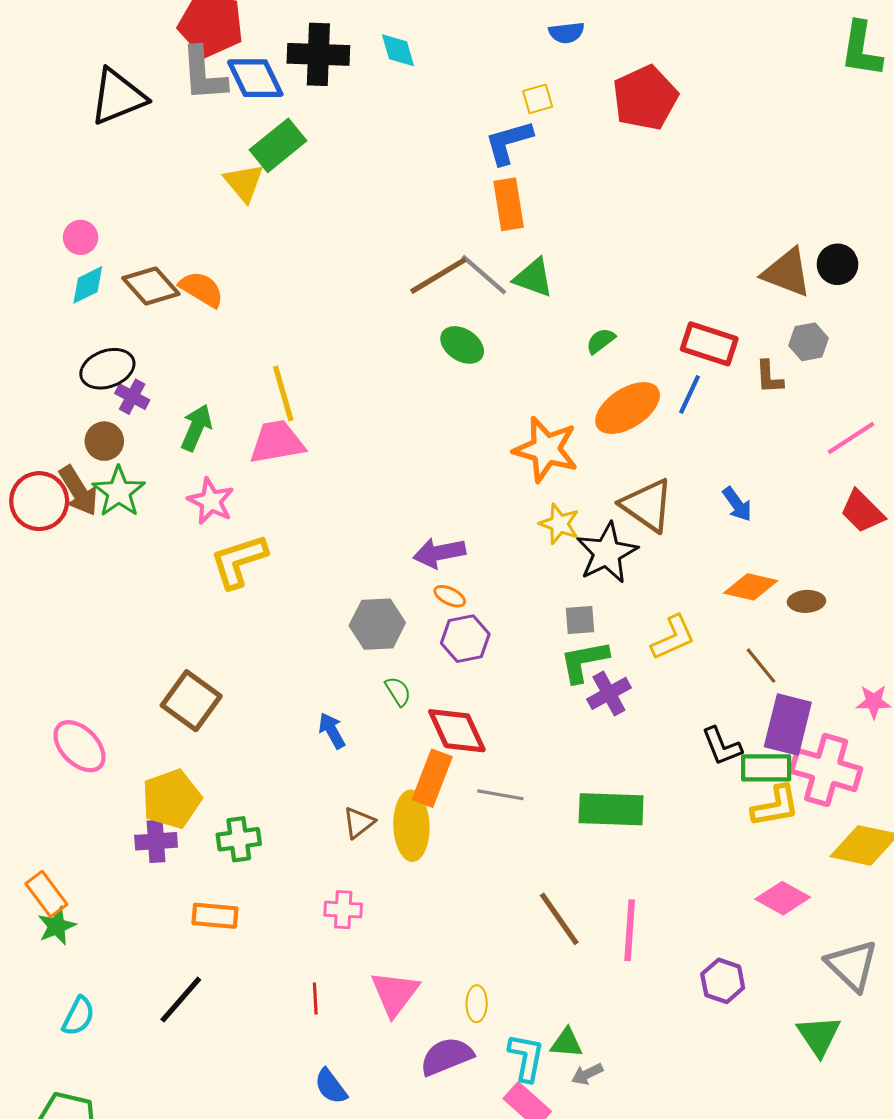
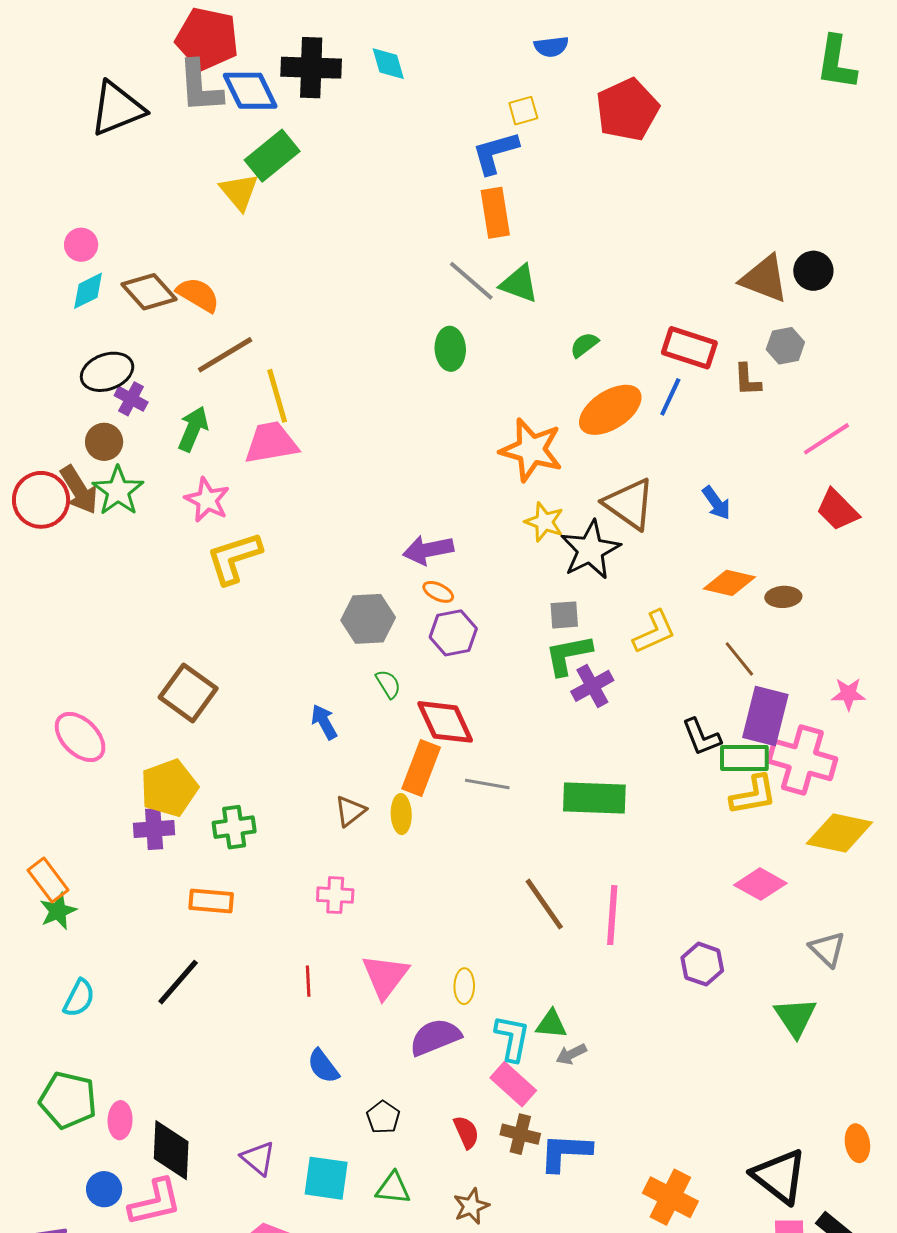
brown line: (438, 276) -> (225, 355), moved
green ellipse: (462, 345) -> (450, 349), turned 54
yellow ellipse: (411, 826) -> (401, 814), size x0.6
gray triangle: (852, 965) -> (827, 949), size x0.7

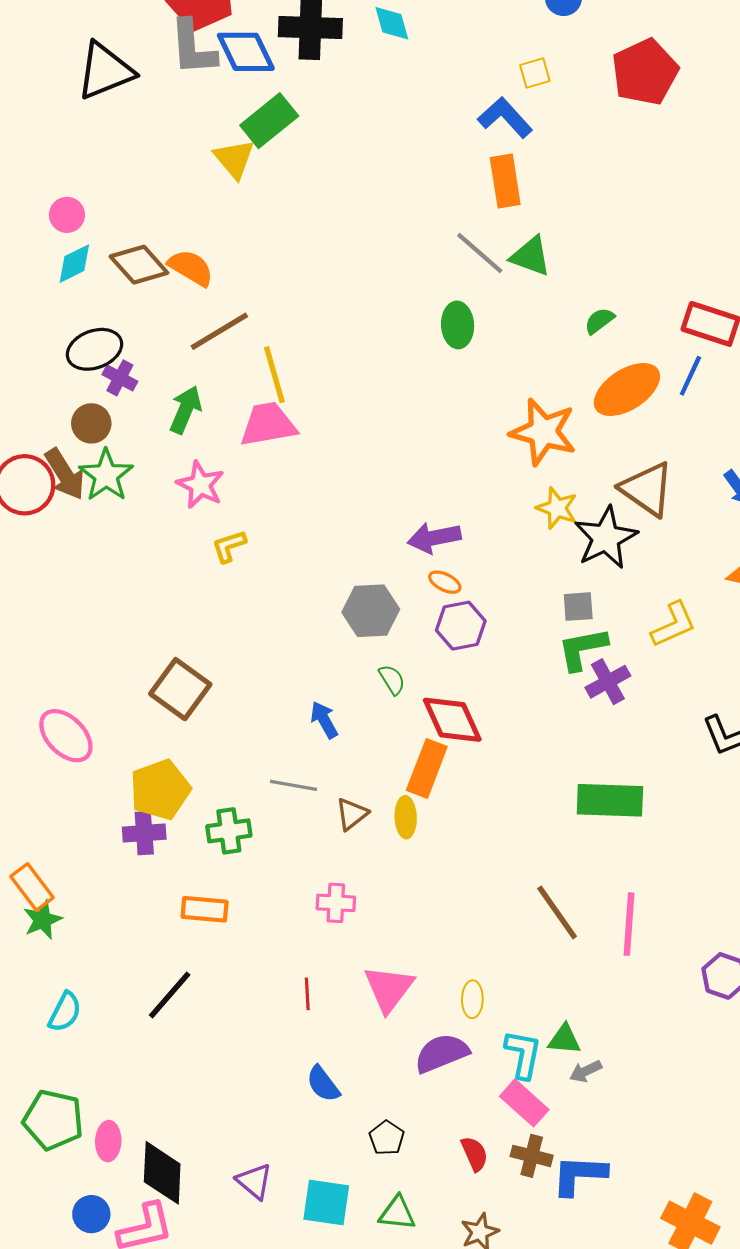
blue L-shape: (495, 153) -> (505, 117), turned 64
yellow L-shape: (234, 558) -> (229, 546), size x0.6
gray line: (487, 784) -> (293, 785), moved

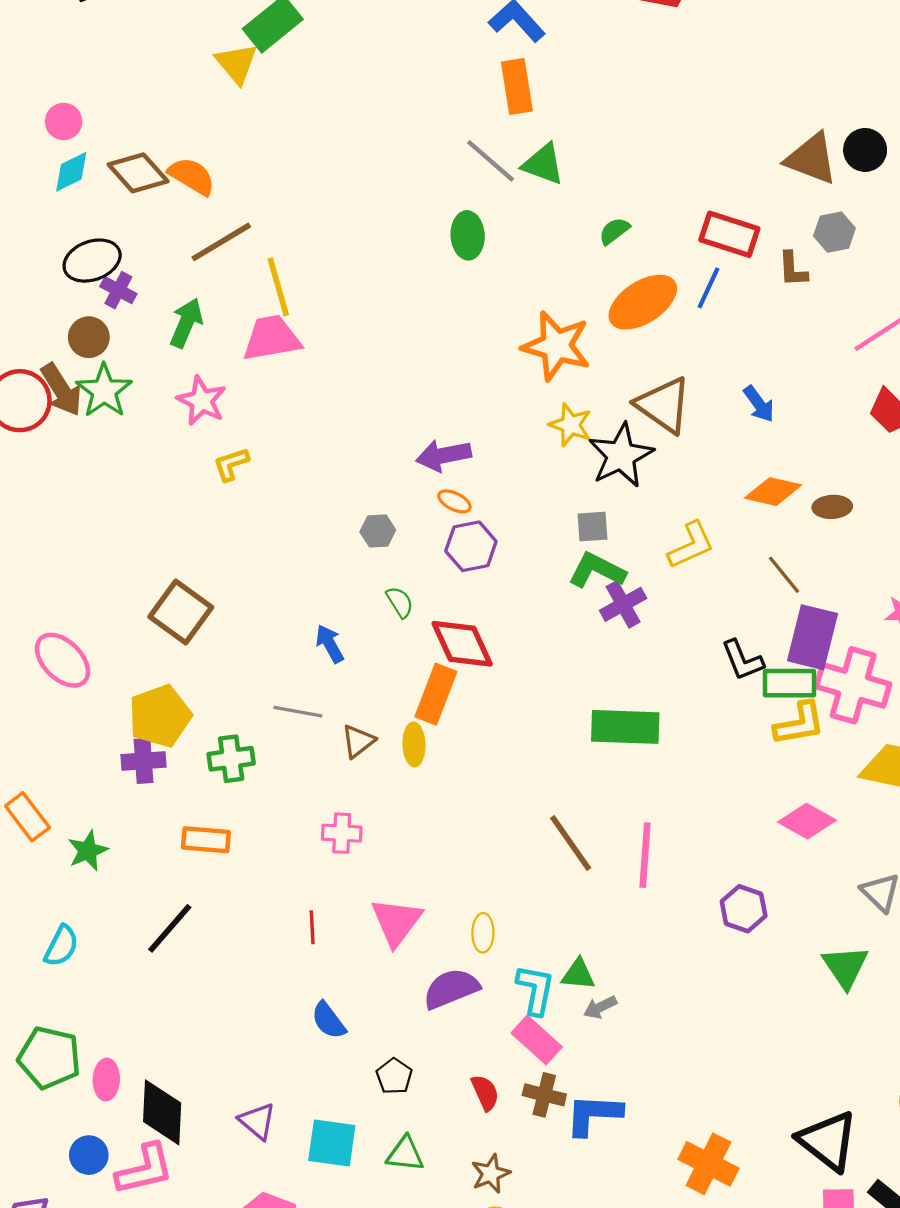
gray hexagon: (371, 611) -> (378, 531), size x0.6
green L-shape: (582, 649) -> (597, 570), turned 38
green star: (43, 920) -> (88, 851), moved

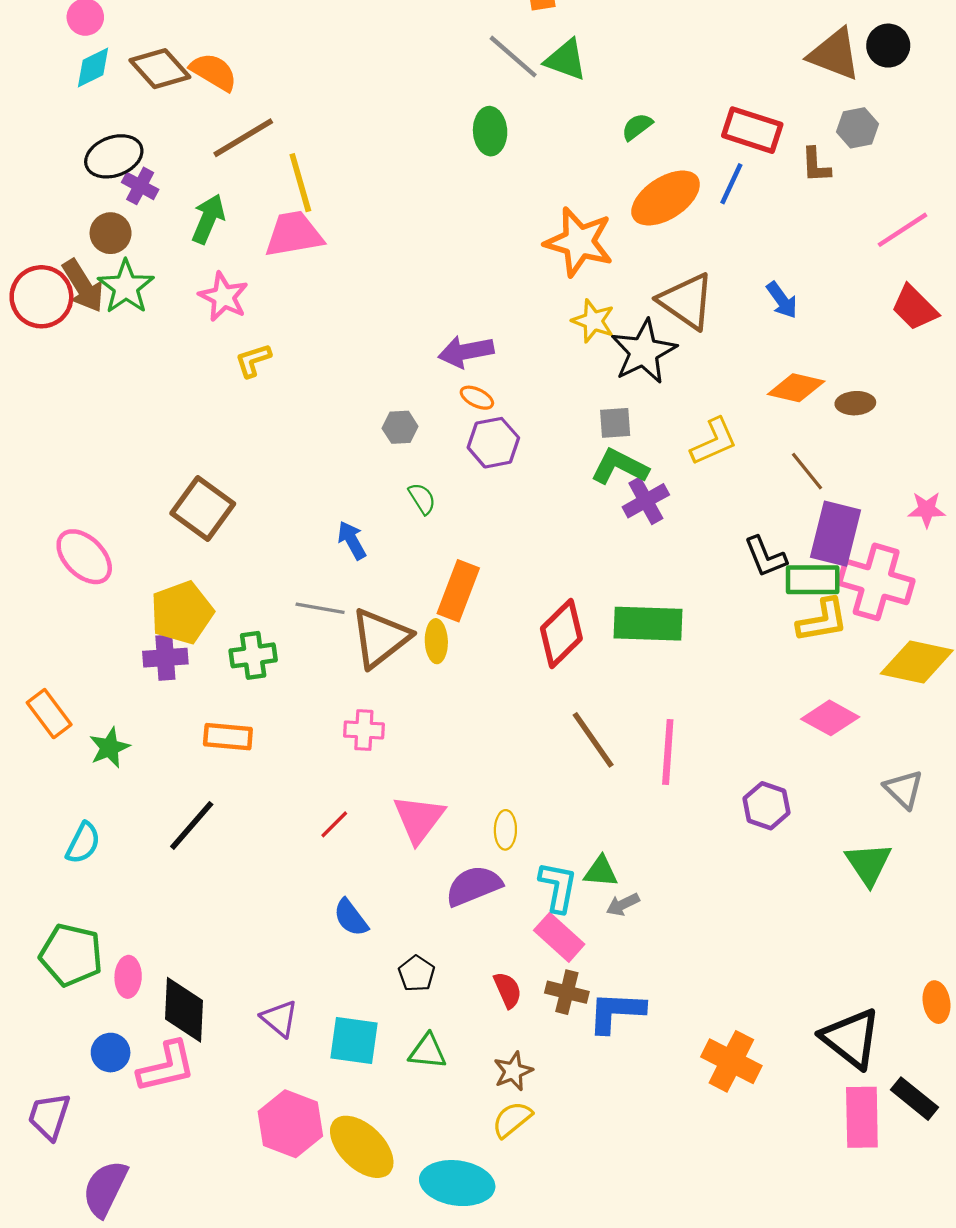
red diamond: (462, 644) -> (561, 634), moved, turned 70
brown triangle: (358, 741) -> (380, 638), size x1.8
red line: (312, 927) -> (334, 824), turned 48

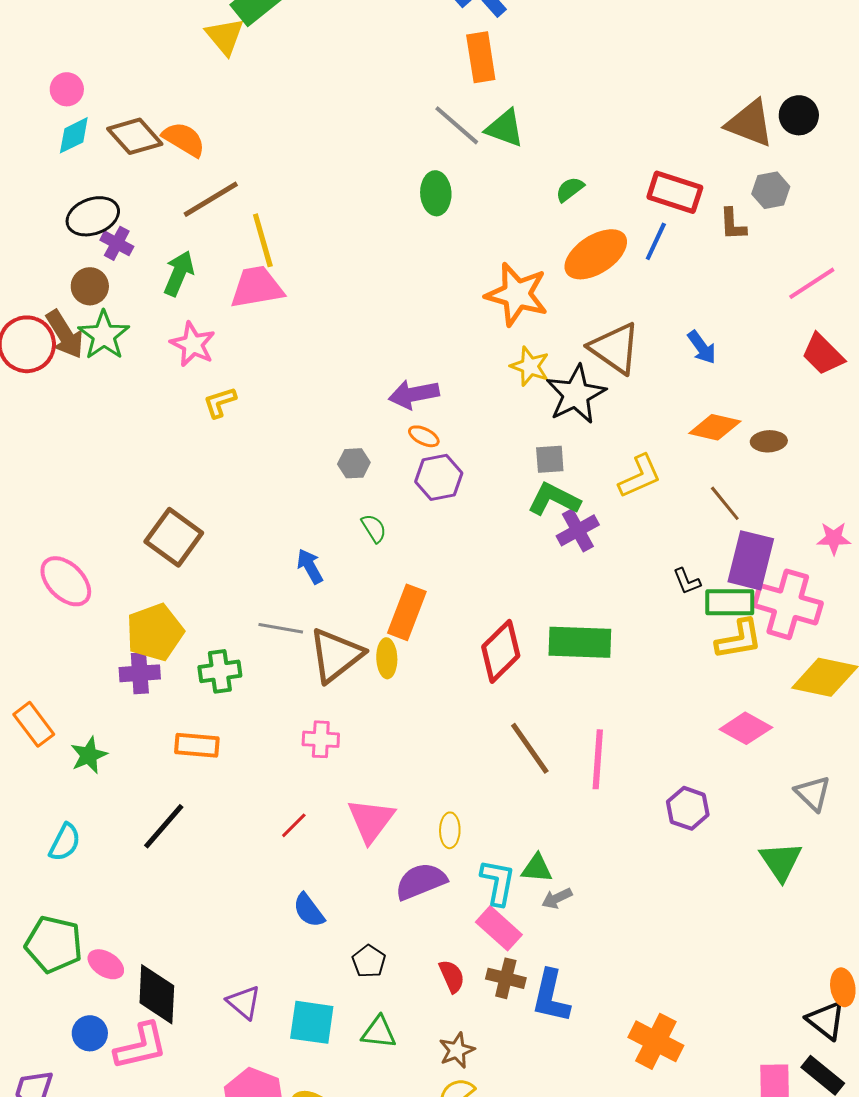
black L-shape: (765, 557) -> (687, 581), size x0.7
pink ellipse: (128, 977) -> (106, 964), turned -60
blue L-shape: (616, 1012) -> (551, 996), turned -80
black triangle: (851, 1038) -> (826, 1020), moved, size x0.7

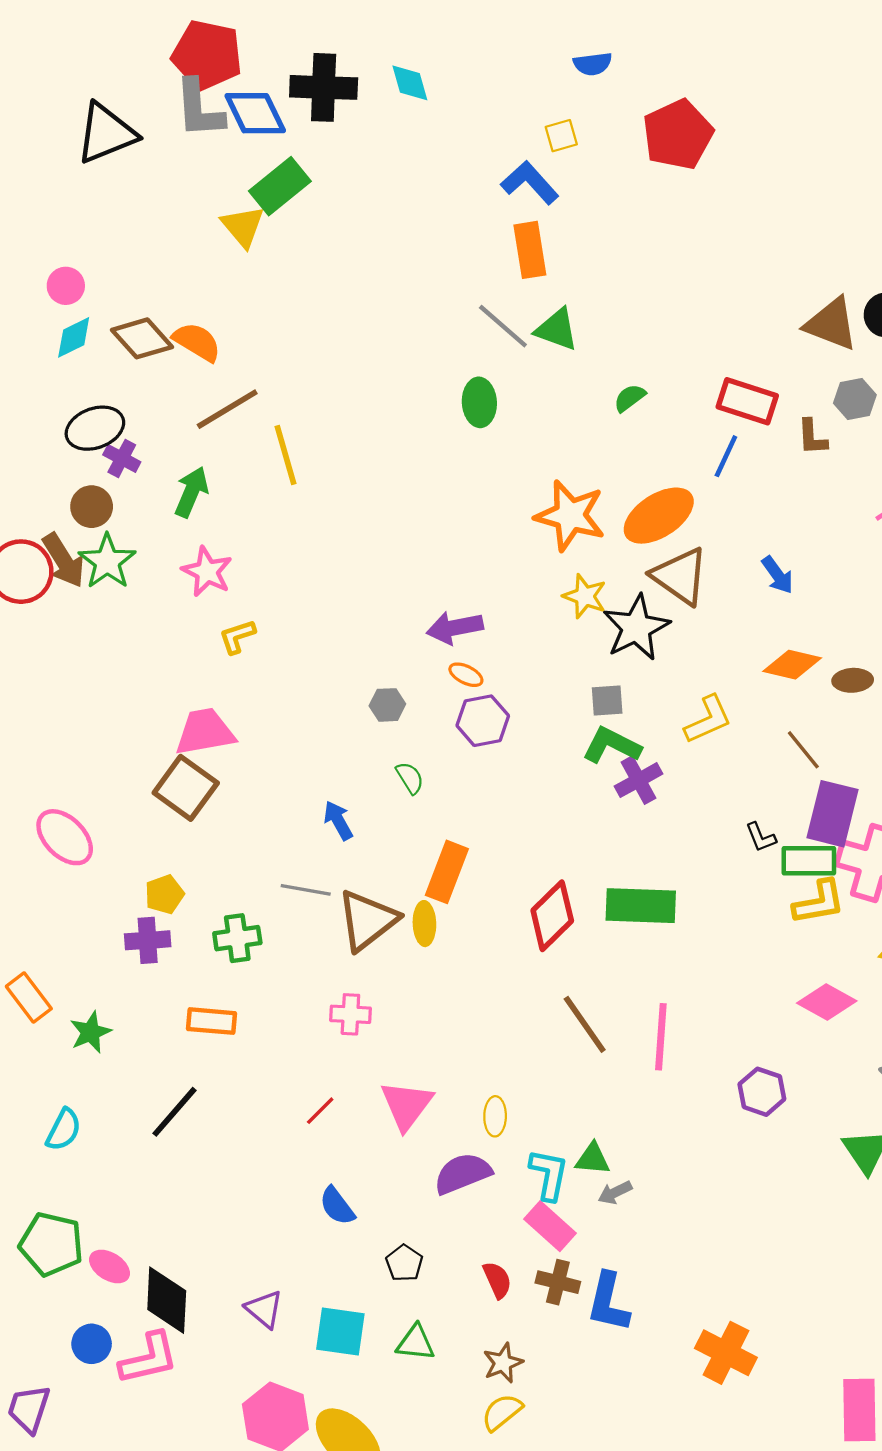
orange ellipse: (596, 254) -> (659, 516), moved
pink trapezoid: (257, 287) -> (205, 732), moved
yellow pentagon: (155, 632) -> (164, 894), size x0.6

